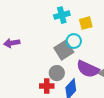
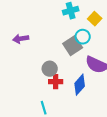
yellow square: (86, 23) -> (95, 19), turned -32
gray circle: (57, 73) -> (50, 69), moved

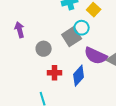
purple arrow: (21, 39) -> (20, 30), turned 84
gray circle: (50, 69) -> (44, 49), moved

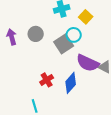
gray circle: (44, 49) -> (36, 34), moved
red cross: (55, 73) -> (47, 80), turned -32

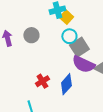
yellow square: (86, 17) -> (66, 17), moved
gray square: (64, 44) -> (79, 47), moved

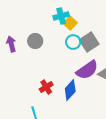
gray square: (79, 47) -> (89, 42), moved
purple semicircle: (83, 64) -> (87, 70), turned -60

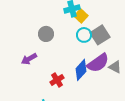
purple arrow: (11, 44) -> (29, 59), moved, turned -105
blue diamond: (70, 90) -> (81, 70), moved

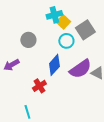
gray square: (100, 35) -> (85, 30), moved
blue diamond: (81, 70) -> (54, 65), moved

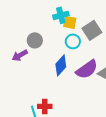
yellow square: (63, 22) -> (70, 22), turned -32
purple arrow: (11, 65) -> (20, 55), moved
red cross: (39, 86) -> (45, 106), moved, turned 32

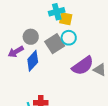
gray square: (92, 30) -> (55, 44), moved
blue diamond: (61, 65) -> (33, 61), moved

